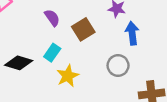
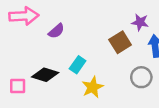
purple semicircle: (52, 18) -> (56, 31), moved, turned 84
brown square: (83, 29) -> (120, 42), moved

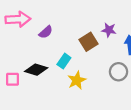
purple star: (140, 22) -> (109, 30), moved
brown square: (120, 42) -> (89, 42), moved

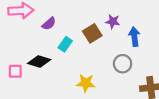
cyan rectangle: (64, 61) -> (65, 44), moved
yellow star: (77, 80) -> (86, 83), moved, turned 30

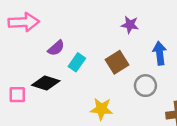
purple star: (113, 21) -> (130, 25), moved
purple semicircle: (49, 24) -> (56, 48), moved
brown square: (92, 33) -> (117, 62), moved

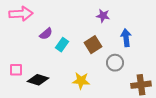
black diamond: (46, 83) -> (38, 80), moved

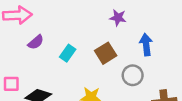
purple semicircle: (46, 34) -> (36, 42), moved

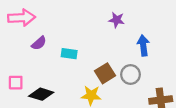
cyan rectangle: (68, 53) -> (69, 54), turned 63
brown square: (106, 53) -> (105, 73), moved

